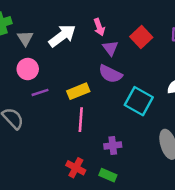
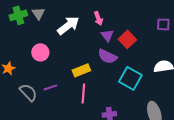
red square: (141, 37) -> (127, 39), moved
gray triangle: (25, 38) -> (38, 13), moved
purple line: (40, 92) -> (50, 87), moved

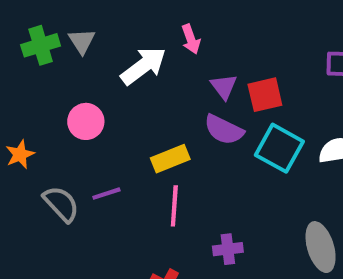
pink arrow: (98, 18) -> (191, 39), moved
red square: (127, 39) -> (265, 95), turned 30
cyan square: (130, 78) -> (279, 148), moved

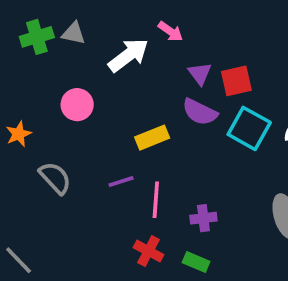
pink arrow: (191, 39) -> (170, 31), turned -35
gray triangle: (82, 41) -> (73, 33), turned -45
purple line: (106, 194) -> (121, 182), moved
pink line: (174, 206) -> (156, 200), moved

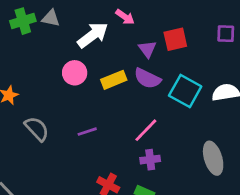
red square: (236, 81) -> (175, 39), moved
pink circle: (77, 105) -> (75, 73), moved
yellow rectangle: (152, 138) -> (114, 80), moved
pink line: (156, 200) -> (146, 130), moved, turned 40

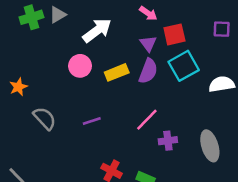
pink arrow: (125, 17) -> (148, 13), moved
gray triangle: (51, 18) -> (58, 15), turned -42
purple semicircle: (147, 78) -> (148, 71), turned -95
cyan square: (185, 91) -> (184, 66), moved, turned 32
purple cross: (150, 160) -> (168, 141), moved

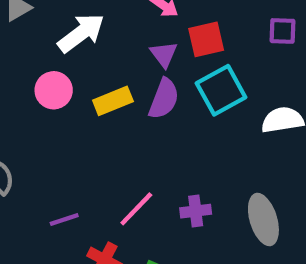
pink line: (147, 120) -> (136, 209), moved
purple line: (92, 121) -> (64, 220), moved

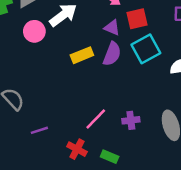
purple triangle: (164, 54) -> (112, 28), turned -30
pink circle: (54, 90) -> (34, 31), moved
purple line: (64, 220) -> (39, 130), moved

